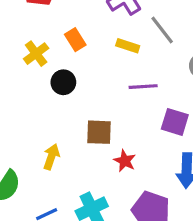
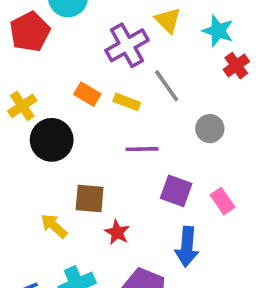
orange rectangle: (75, 40) -> (87, 94), moved, turned -30
black circle: (63, 82) -> (52, 140), size x1.5
yellow arrow: (51, 157) -> (54, 226), moved, turned -70

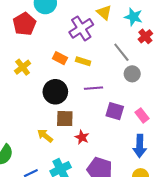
gray line: (167, 86) -> (121, 52), moved
black circle: (52, 140) -> (55, 92), moved
blue arrow: (187, 247) -> (140, 146), moved

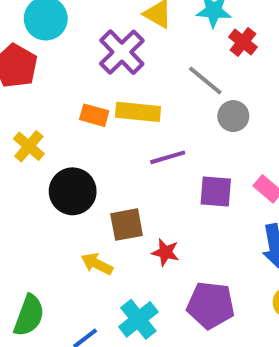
yellow rectangle: (83, 61) -> (138, 112), size x1.5
black circle: (55, 92) -> (73, 191), moved

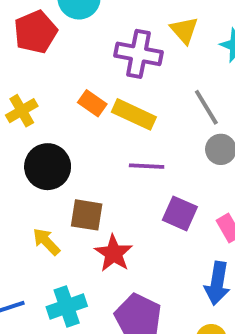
purple cross: (122, 52) -> (138, 54), turned 36
red star: (165, 252) -> (114, 253), size x1.4

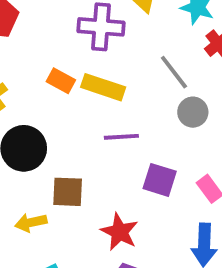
yellow arrow: (46, 242) -> (31, 223), turned -52
red star: (114, 253) -> (120, 232), moved

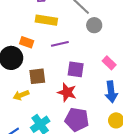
orange rectangle: (61, 81) -> (27, 42), moved
purple square: (160, 180) -> (76, 69), moved

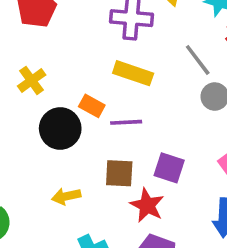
purple line: (60, 44) -> (126, 122), moved
brown square: (37, 76) -> (119, 173), moved

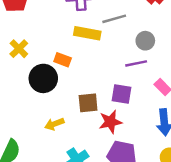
gray line: (198, 60) -> (114, 19), moved, turned -60
purple line: (126, 122) -> (136, 63), moved
red star: (147, 205) -> (110, 122), turned -30

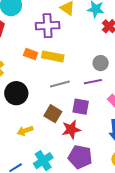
gray line: (114, 19) -> (60, 84), moved
orange rectangle: (63, 60) -> (31, 54), moved
brown square: (88, 103) -> (53, 114), turned 36

